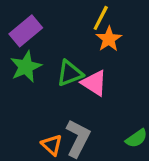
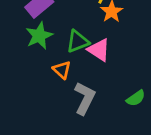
orange triangle: (52, 145) -> (62, 70), moved

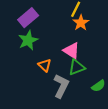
green triangle: (78, 41) -> (77, 67), moved

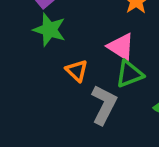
green star: (28, 40) -> (49, 30), turned -30

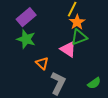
green triangle: (129, 74) -> (79, 37), moved

